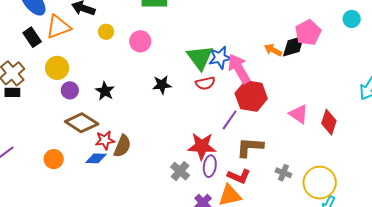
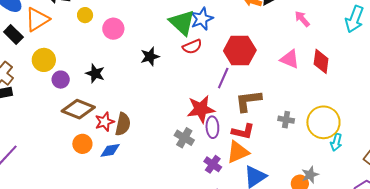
pink circle: (140, 41) -> (113, 29), moved
pink arrow: (239, 69) -> (302, 19), moved, size x0.6
blue diamond: (96, 158) -> (110, 150), moved
orange circle: (54, 159) -> (82, 144), moved

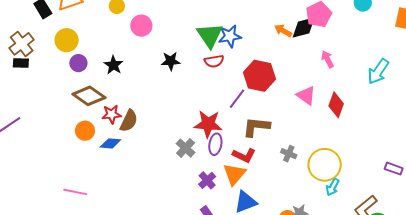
orange triangle: (238, 152) -> (234, 174), turned -40

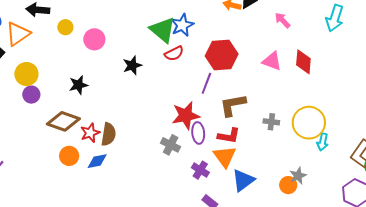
purple circle: (78, 63) -> (31, 95), moved
black star: (114, 65) -> (78, 85), turned -30

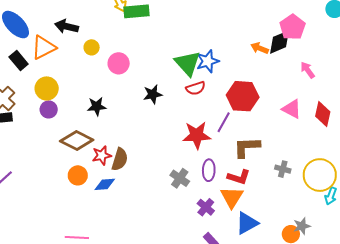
red star: (186, 116) -> (197, 135), moved

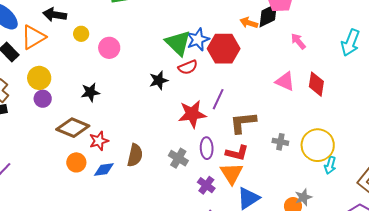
black star: (153, 94) -> (159, 80), moved
red hexagon: (243, 96) -> (224, 49), moved
brown semicircle: (120, 159) -> (135, 155), moved

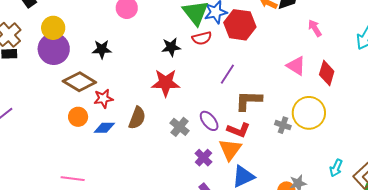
purple circle: (43, 99) -> (54, 49), size x1.8
red star: (192, 114) -> (166, 83), moved
yellow circle: (318, 145) -> (309, 113), moved
purple ellipse: (207, 148) -> (209, 121), turned -45
cyan arrow: (330, 165) -> (336, 168), moved

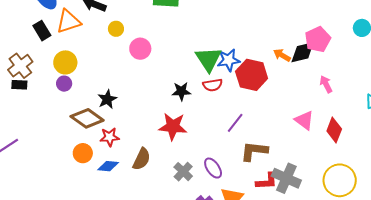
purple circle: (54, 49) -> (64, 84), size x0.5
black star: (102, 49) -> (107, 99), moved, turned -30
yellow circle: (309, 113) -> (340, 180), moved
gray cross: (283, 125) -> (286, 178), size x1.8
red L-shape: (239, 130) -> (267, 181), moved, turned -30

